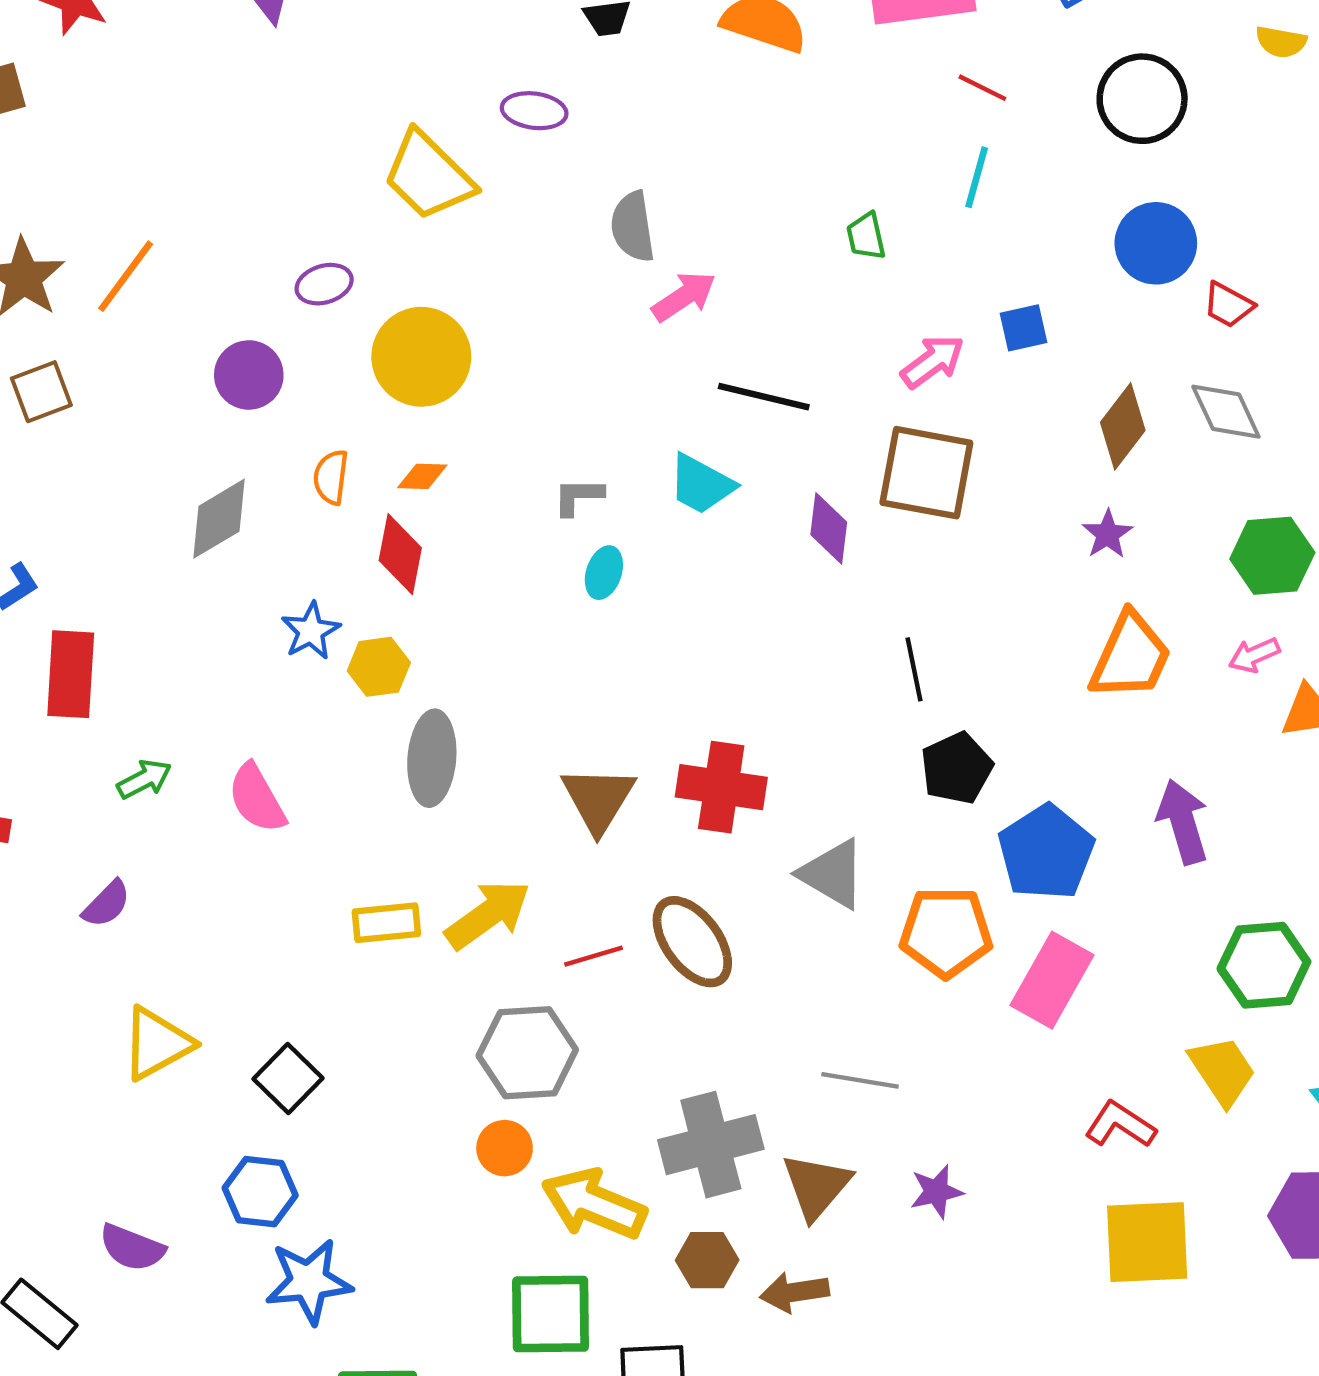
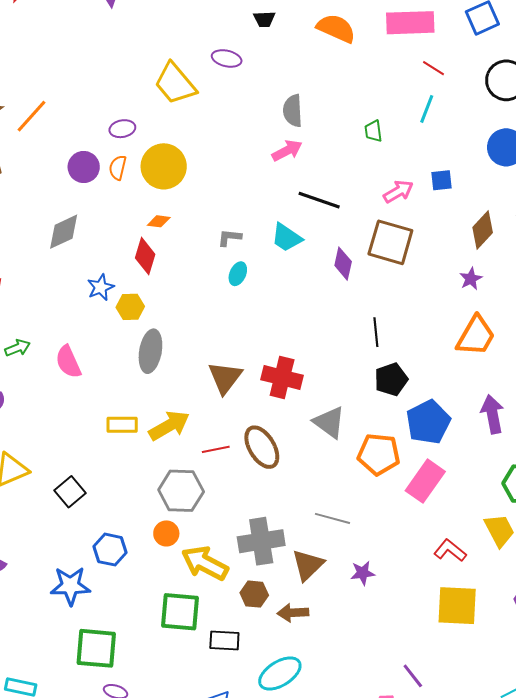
gray semicircle: (633, 227) -> (293, 111), moved
orange semicircle: (331, 477) -> (118, 168), moved
blue hexagon: (260, 1192) -> (110, 550), moved

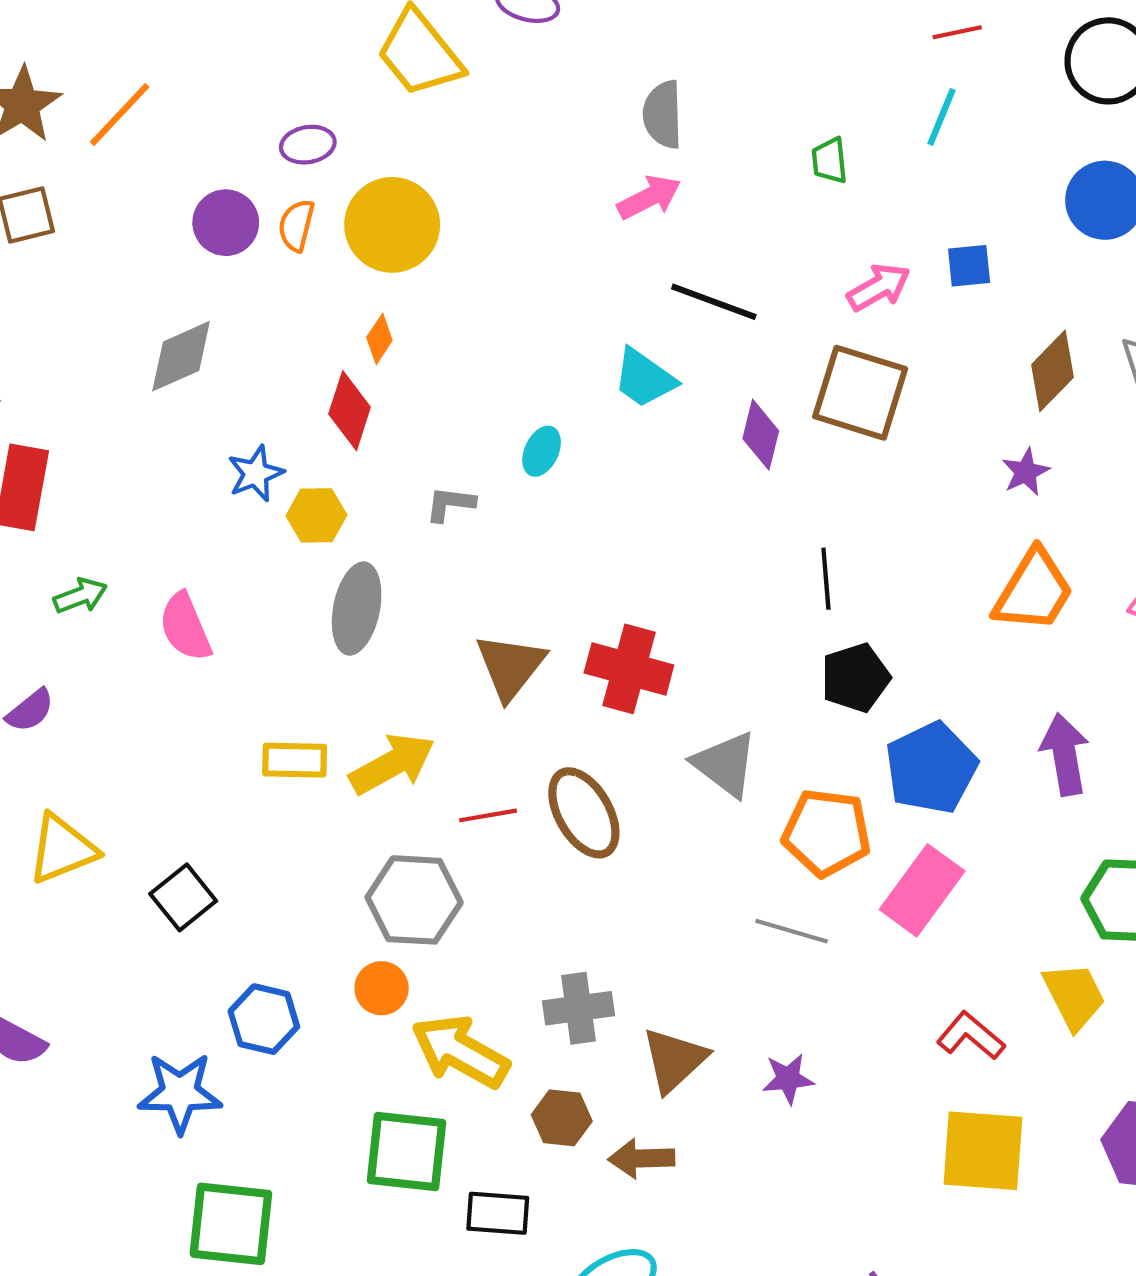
red line: (433, 68) -> (957, 32), turned -45
orange diamond: (159, 221) -> (379, 339), turned -65
gray L-shape: (229, 238) -> (450, 504), moved
gray line: (333, 518) -> (792, 931), moved
gray cross: (261, 541) -> (578, 1008), size x0.7

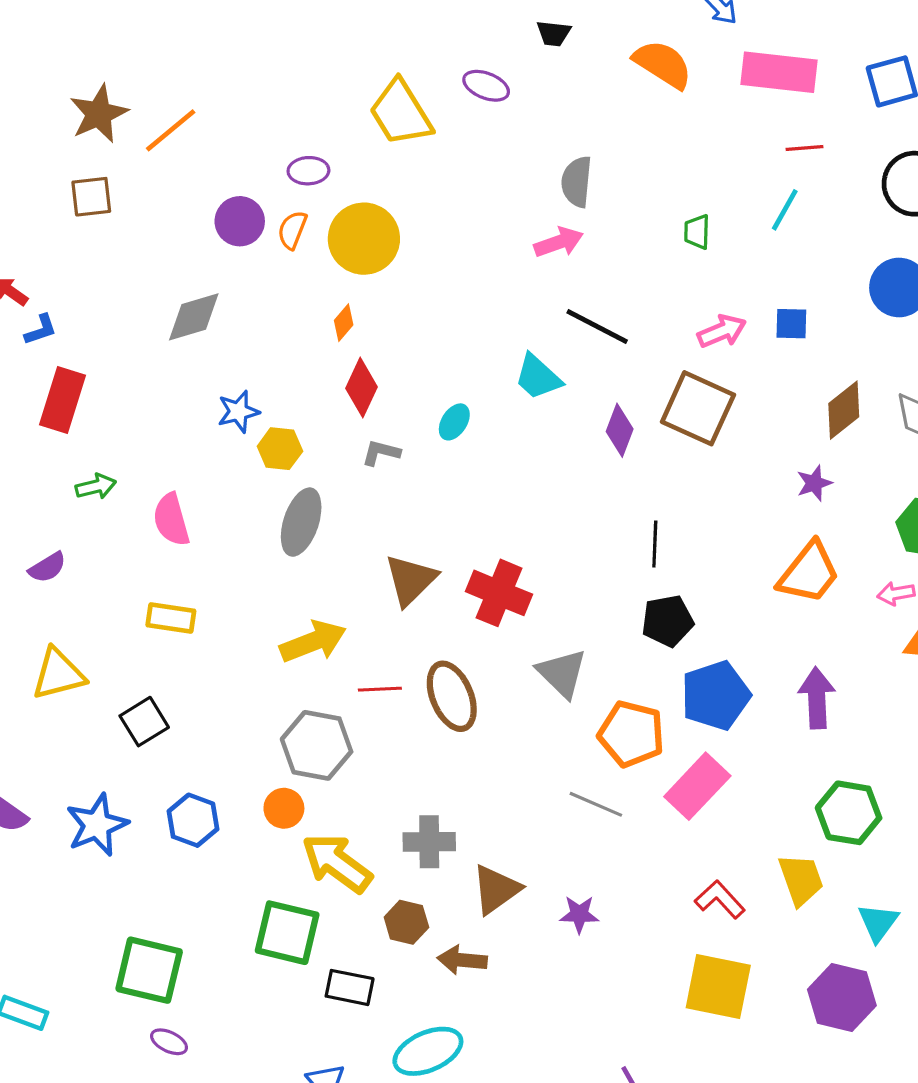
red diamond: (350, 411) -> (361, 388), moved
yellow rectangle: (295, 760) -> (171, 618), moved
blue star: (180, 1093) -> (97, 825), moved, turned -30

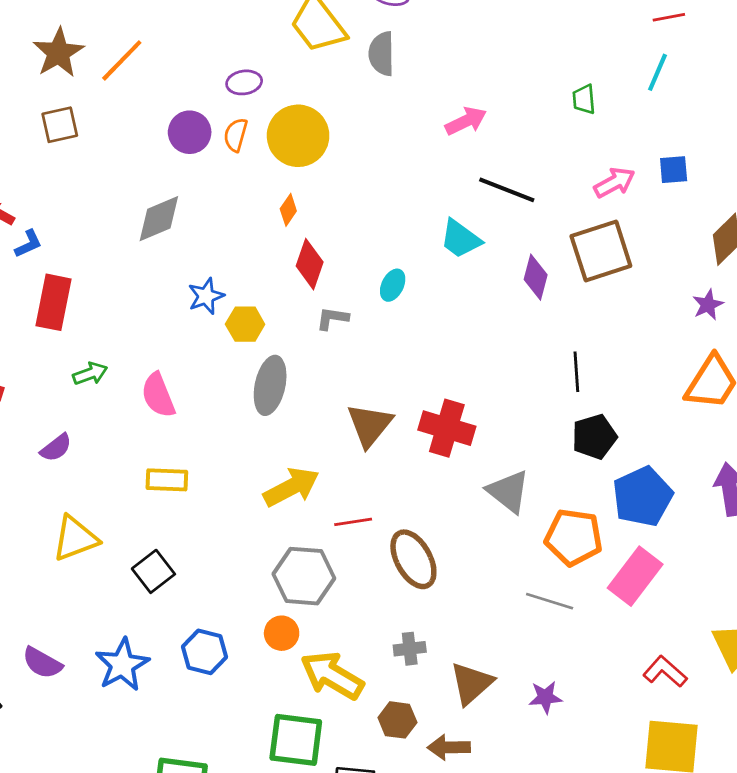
gray semicircle: (577, 182) -> (382, 54), moved
brown square: (698, 408) -> (601, 251), turned -36
brown ellipse: (452, 696) -> (413, 559), moved
gray cross: (429, 842) -> (410, 649), size x0.7

